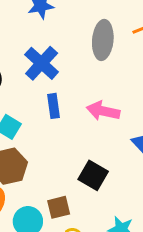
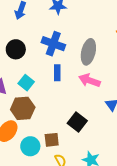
gray ellipse: (103, 40) -> (88, 52), moved
blue cross: (42, 63) -> (53, 44), turned -30

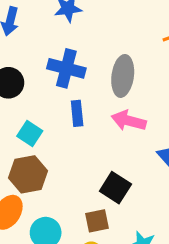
brown square: (52, 140) -> (97, 221), moved

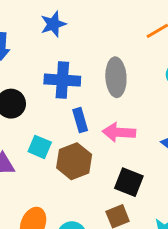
pink arrow: (129, 121) -> (119, 132), moved
brown hexagon: (28, 174) -> (74, 161), moved

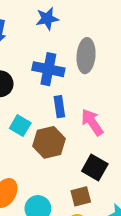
gray ellipse: (116, 77) -> (86, 56), moved
pink arrow: (119, 132) -> (92, 122), turned 44

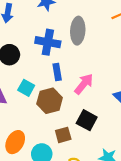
pink arrow: (92, 122) -> (84, 84), turned 75
brown square: (81, 196) -> (63, 135), moved

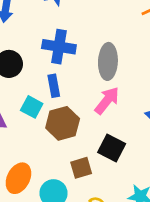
gray ellipse: (78, 31) -> (108, 61), moved
blue rectangle: (57, 72) -> (54, 86), moved

